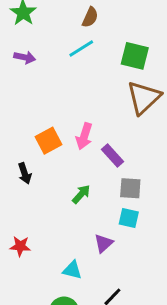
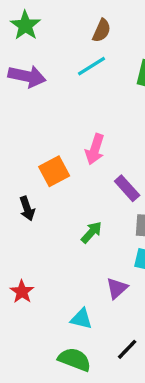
purple arrow: (25, 57) -> (27, 76), size x1.5
pink arrow: (84, 136) -> (95, 149), moved
red star: (20, 246) -> (22, 292), turned 30

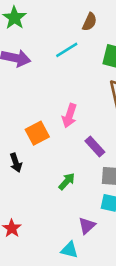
brown semicircle: (102, 31) -> (90, 22), moved
cyan triangle: (81, 319) -> (69, 250), moved

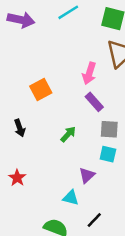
pink arrow: (69, 116) -> (89, 73), moved
black arrow: (16, 163) -> (20, 128), moved

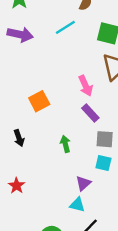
pink arrow: (89, 73) -> (86, 86), turned -42
green arrow: (68, 134) -> (65, 144), turned -56
cyan triangle: (71, 198) -> (77, 205), moved

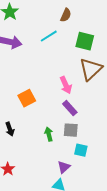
gray square: (105, 139) -> (71, 130), moved

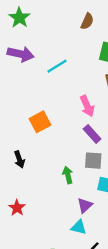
cyan line: (49, 36) -> (57, 66), moved
green arrow: (49, 134) -> (68, 175), moved

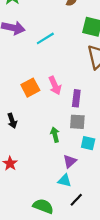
pink arrow: (87, 106) -> (55, 85), moved
purple rectangle: (92, 134) -> (76, 98), turned 49

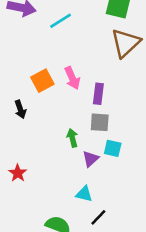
black arrow: (12, 121) -> (20, 109), moved
purple triangle: (70, 161) -> (91, 159), moved

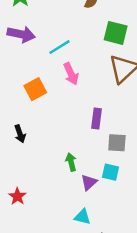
pink arrow: (72, 78) -> (71, 74), moved
orange square: (42, 81) -> (35, 89), moved
gray square: (100, 122) -> (117, 143), moved

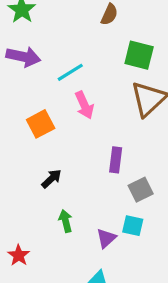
black arrow: (20, 134) -> (51, 179), moved, turned -114
gray square: (117, 143) -> (141, 190), turned -30
green arrow: (71, 162) -> (66, 221), moved

